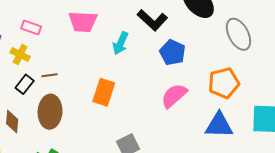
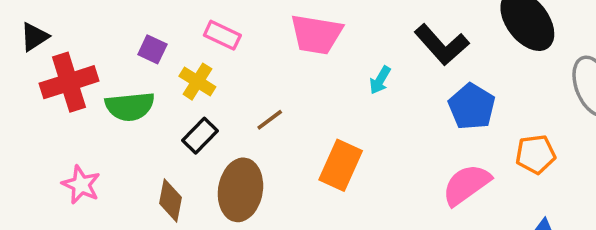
cyan arrow: (120, 43) -> (380, 80), size x0.7
brown line: (50, 75) -> (270, 120), moved, turned -35
orange pentagon: (224, 83) -> (535, 154), moved, size x0.7

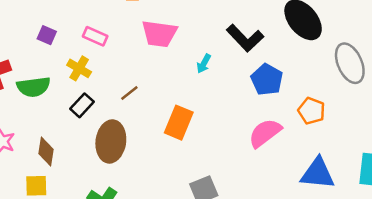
purple square: (152, 49) -> (47, 35), moved
orange pentagon: (535, 154) -> (311, 111), turned 30
brown diamond: (170, 200) -> (46, 152), moved

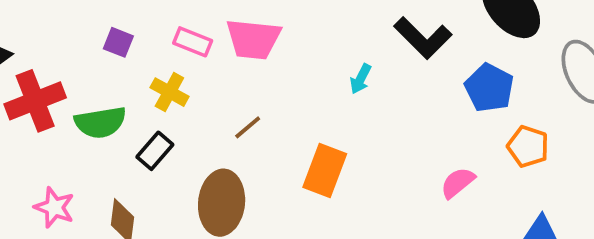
pink trapezoid: (159, 34) -> (253, 39), moved
blue pentagon: (267, 80) -> (489, 88), moved
black rectangle: (82, 105) -> (155, 151), moved
pink semicircle: (265, 133) -> (458, 183), size x0.7

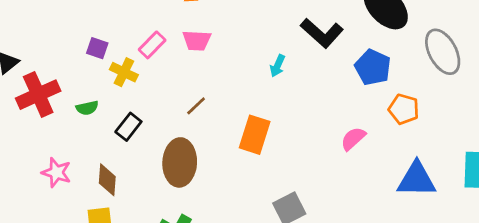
pink trapezoid: (253, 39) -> (197, 40), size x0.7
pink rectangle: (193, 42) -> (152, 45), turned -64
yellow cross: (169, 92) -> (124, 72), moved
green semicircle: (100, 122) -> (87, 108), size x0.6

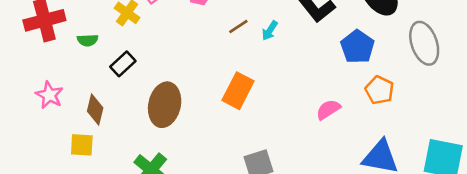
brown line: (196, 106) -> (238, 27), moved

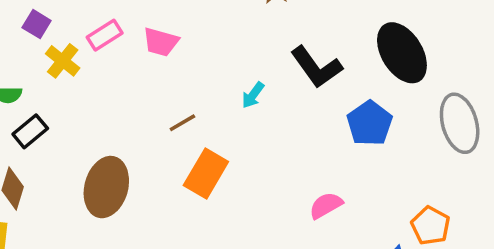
brown line: (238, 27) -> (182, 123), moved
black rectangle: (123, 64) -> (30, 131), moved
orange pentagon: (379, 90) -> (431, 226), moved

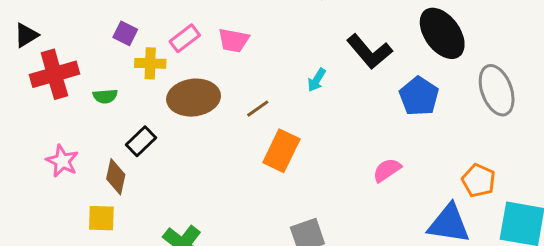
yellow cross: (63, 61) -> (150, 63), turned -32
black rectangle: (30, 131) -> (141, 141), moved
brown ellipse: (106, 187) -> (194, 98), moved, turned 72

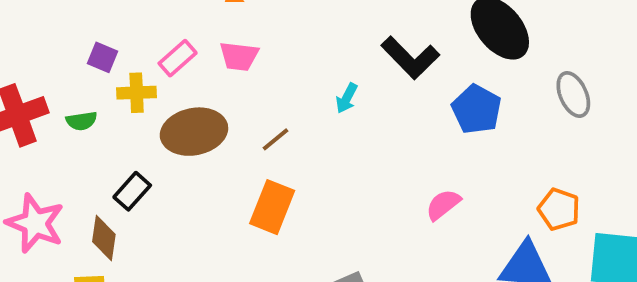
gray ellipse: (497, 90) -> (573, 94), size x0.7
green semicircle: (105, 96) -> (81, 121), moved
orange rectangle: (281, 151) -> (272, 207), moved
pink star: (62, 161) -> (35, 223), size x1.4

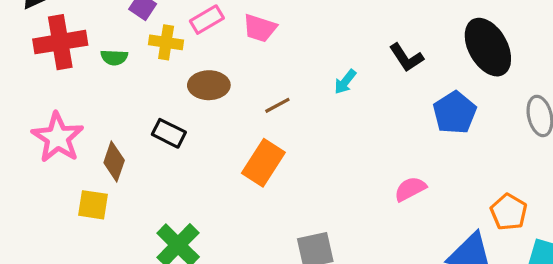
black L-shape: (410, 58) -> (406, 58), size x0.7
brown ellipse: (194, 132) -> (209, 85), size x0.7
black rectangle: (132, 191) -> (169, 133), moved, turned 64

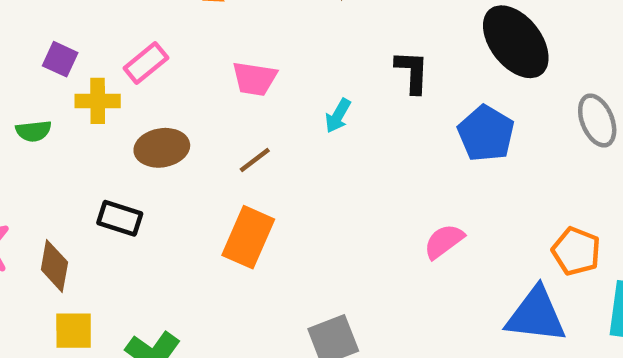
pink trapezoid: (260, 28) -> (254, 79), moved
black L-shape: (406, 58) -> (412, 72), turned -135
yellow square: (93, 205) -> (74, 331), moved

